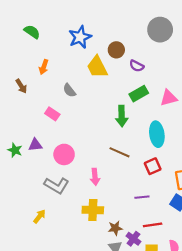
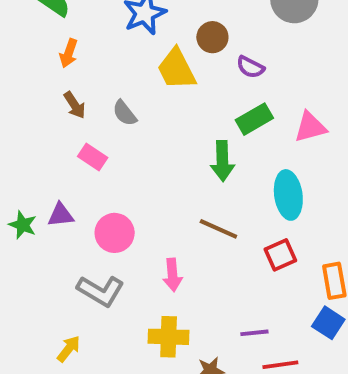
orange arrow: (44, 67) -> (69, 53), moved
brown arrow: (21, 86) -> (75, 105), moved
purple line: (142, 197) -> (254, 333), moved

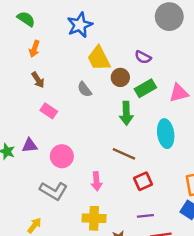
brown circle: (212, 37) -> (120, 77), moved
gray semicircle: (125, 113) -> (85, 89), moved
red square: (280, 255) -> (143, 181), moved

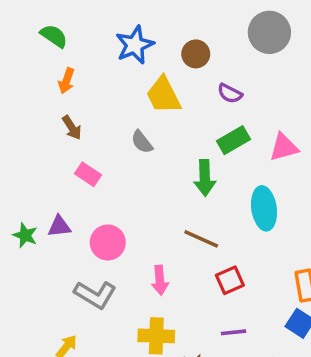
brown circle: (120, 77) -> (196, 54), moved

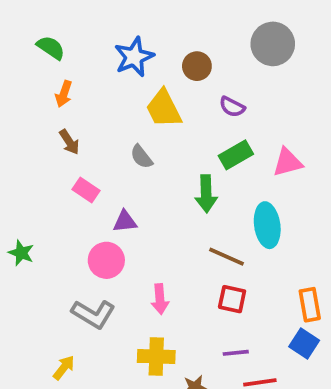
purple triangle: (59, 226) -> (125, 221), moved
brown line: (201, 239) -> (227, 257), moved
red square: (230, 280) -> (232, 299), turned 36

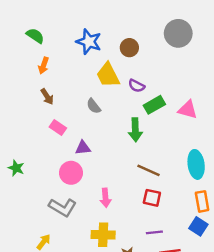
blue star: (134, 57) -> (89, 42), turned -30
purple semicircle: (232, 107) -> (137, 86), moved
pink triangle: (288, 162) -> (188, 110), turned 30
cyan ellipse: (267, 225) -> (196, 164), moved

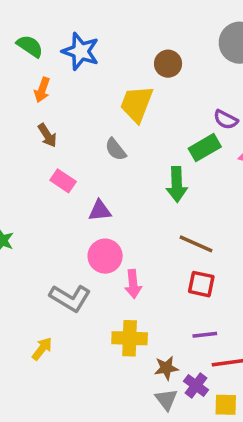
blue star: (89, 42) -> (81, 51), moved
yellow trapezoid: (108, 75) -> (137, 104), turned 48
purple semicircle: (137, 86) -> (226, 120), moved
pink circle: (71, 173) -> (105, 256), moved

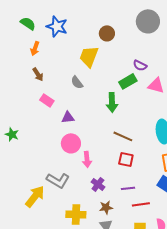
gray L-shape: (70, 298) -> (58, 180), moved
yellow cross: (130, 338) -> (76, 214), moved
yellow arrow: (42, 349) -> (35, 196), size x1.6
purple cross: (196, 385) -> (98, 184), moved

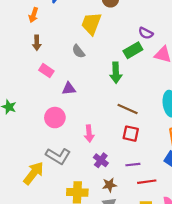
brown arrow: (38, 74) -> (37, 43), turned 32
pink circle: (71, 143) -> (55, 118), moved

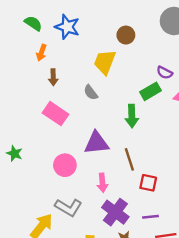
brown arrow: (37, 43) -> (53, 77), moved
pink rectangle: (46, 71) -> (56, 114), size x1.5
purple triangle: (69, 89) -> (97, 143), moved, size x1.6
brown line: (128, 109) -> (129, 159), moved, turned 48
purple cross: (101, 160) -> (115, 212), size x1.6

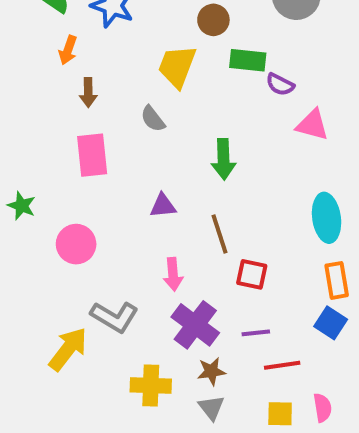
green rectangle: (150, 91) -> (248, 60), moved, turned 36
pink rectangle: (56, 114) -> (92, 155), turned 50
purple triangle: (97, 143) -> (163, 206), size x0.6
green star: (15, 153) -> (22, 206), moved
pink circle: (65, 165) -> (76, 244), moved

